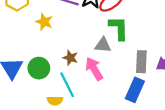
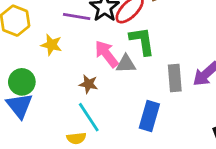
green circle: (39, 68) -> (22, 82), moved
pink arrow: (94, 69) -> (107, 54), moved
blue rectangle: (135, 90) -> (149, 116), moved

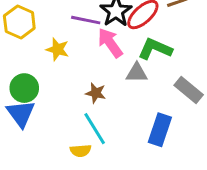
green L-shape: (142, 41) -> (155, 49), turned -60
pink arrow: (107, 54) -> (110, 43), moved
gray rectangle: (175, 78) -> (189, 90), turned -48

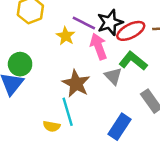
yellow star: (57, 49) -> (66, 36), moved
gray triangle: (137, 73) -> (113, 76), turned 30
brown star: (96, 93) -> (76, 83), size x1.6

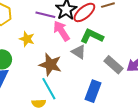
yellow star: (66, 36) -> (27, 39), moved

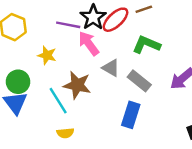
green L-shape: (92, 36) -> (146, 44), moved
gray rectangle: (114, 65) -> (139, 81), moved
cyan line: (49, 89) -> (58, 101), moved

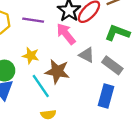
purple line: (68, 25) -> (33, 20), moved
yellow star: (47, 55) -> (31, 56), moved

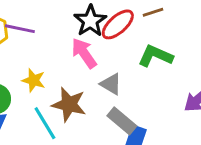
purple line: (33, 20) -> (20, 29), moved
gray rectangle: (112, 65) -> (122, 121), moved

